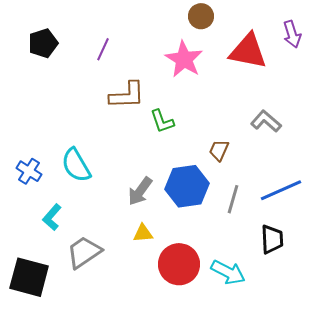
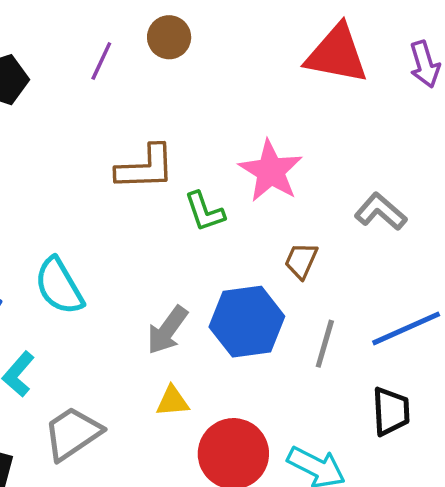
brown circle: (201, 16) -> (169, 37), moved
purple line: (103, 49) -> (101, 61), moved
red triangle: (248, 51) -> (337, 54), moved
pink star: (184, 59) -> (271, 171), moved

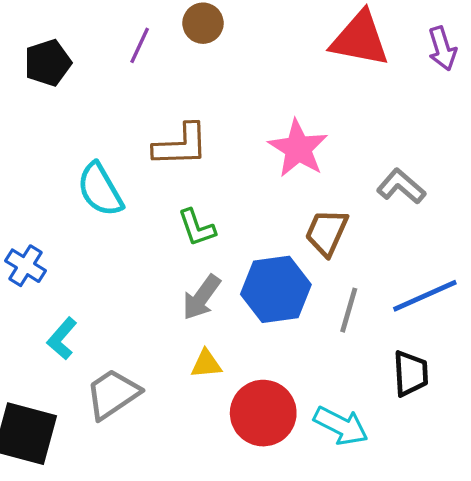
green L-shape: (205, 212) -> (197, 228), moved
brown trapezoid: (301, 261) -> (327, 232), size x1.4
cyan semicircle: (59, 286) -> (100, 190), moved

